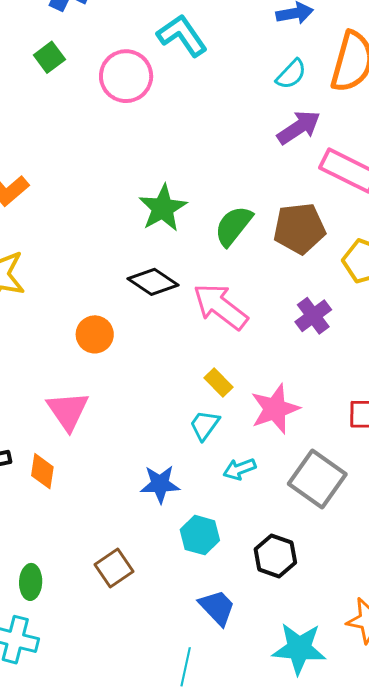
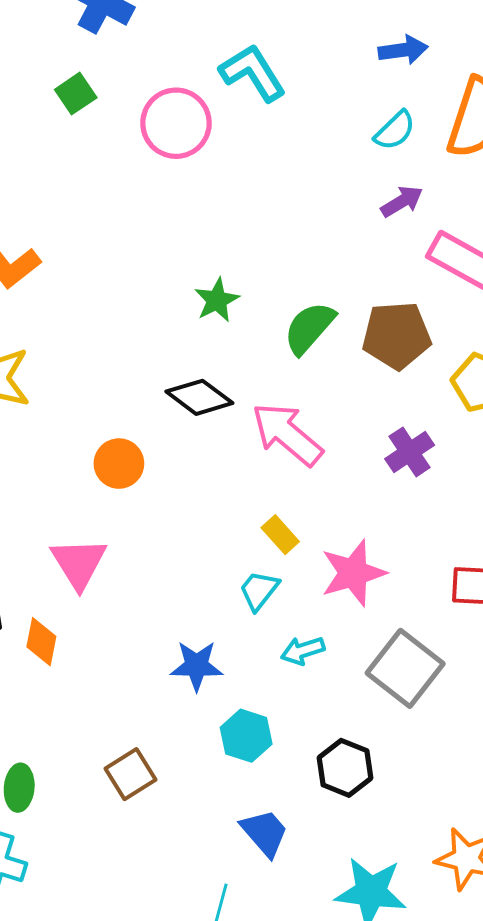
purple arrow: (299, 127) -> (402, 201), size x0.7
green star: (163, 208) -> (217, 300), size x0.7

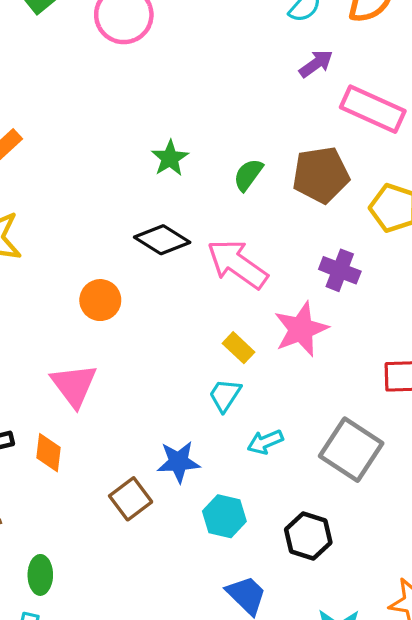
green semicircle: (309, 328) -> (248, 175), size x0.7
purple cross: (410, 452) -> (340, 270), turned -30
pink star: (353, 573) -> (301, 329), moved
brown square: (130, 774) -> (131, 499), moved

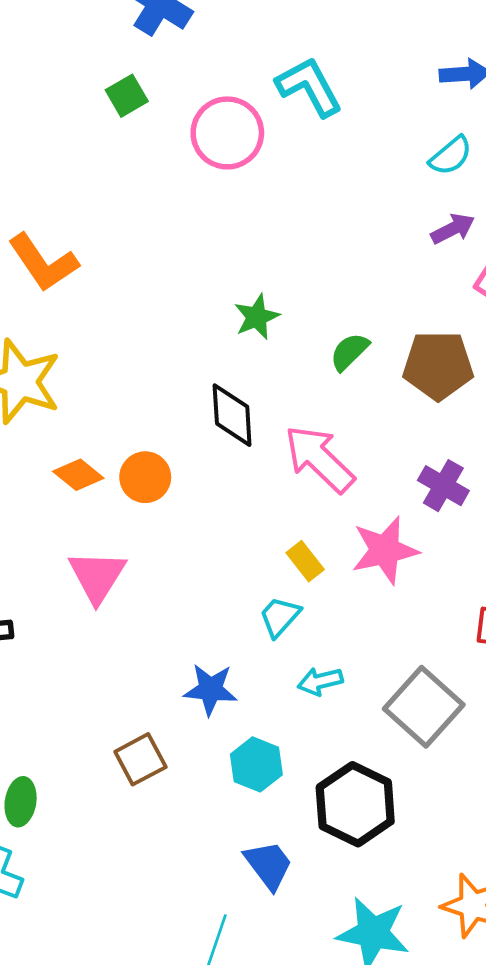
black diamond: (162, 240) -> (232, 415), turned 46
orange diamond: (48, 453) -> (78, 475), moved, turned -66
brown square: (131, 499) -> (140, 759), moved
black hexagon: (308, 536) -> (355, 804), size x1.4

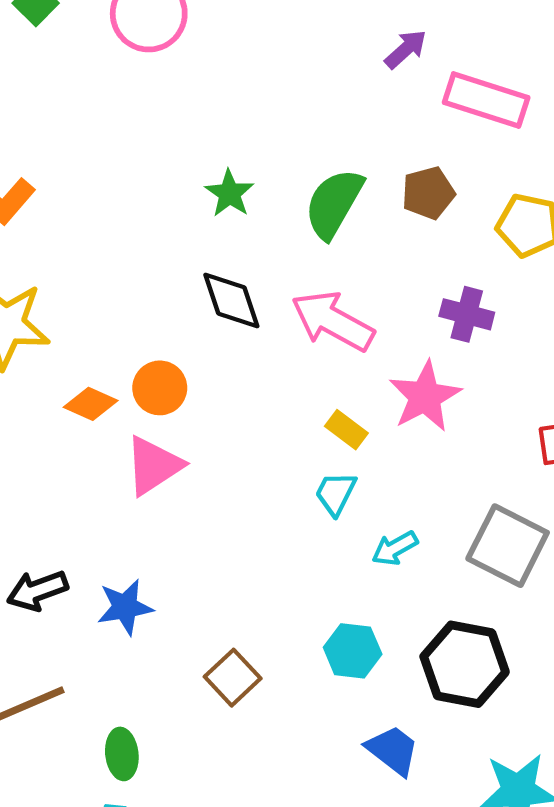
green semicircle: (349, 352) -> (334, 203), size x1.6
brown pentagon: (438, 365) -> (428, 193), size x0.7
pink triangle: (97, 576) -> (154, 466), moved, turned 40
blue star: (210, 689) -> (125, 607), moved

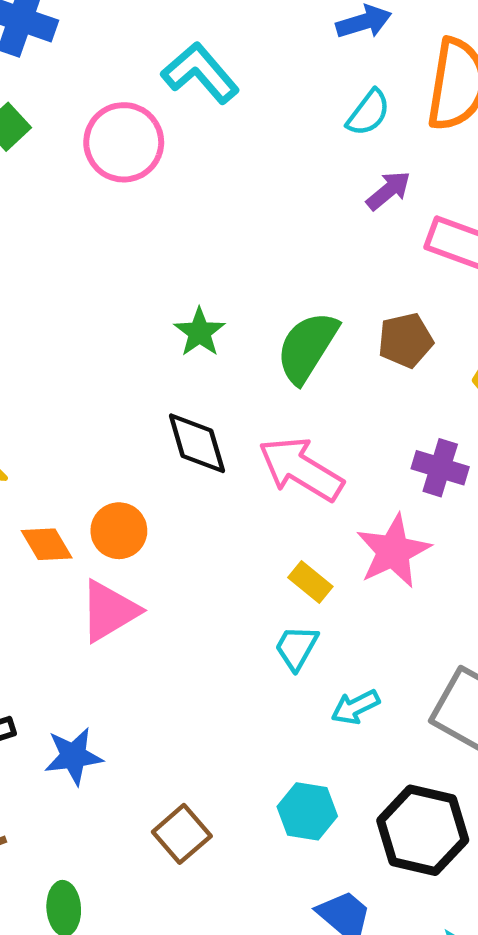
orange diamond: (91, 404) -> (47, 544), turned 33

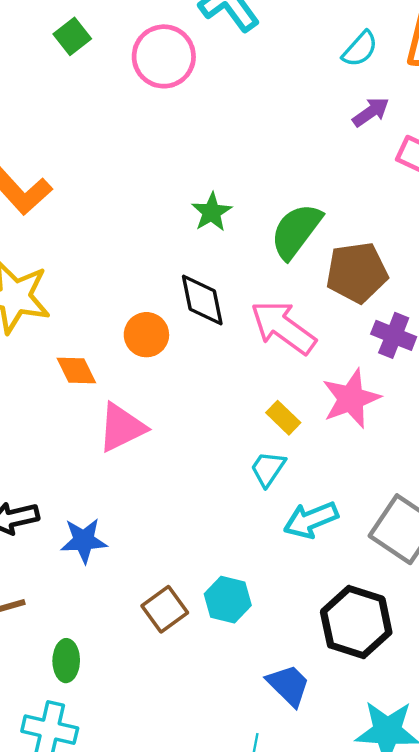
brown pentagon: (405, 340) -> (357, 272), moved, size x1.4
orange circle: (119, 531) -> (146, 335), moved
cyan arrow: (355, 707) -> (311, 520), size x1.4
cyan hexagon: (307, 811) -> (228, 600), moved

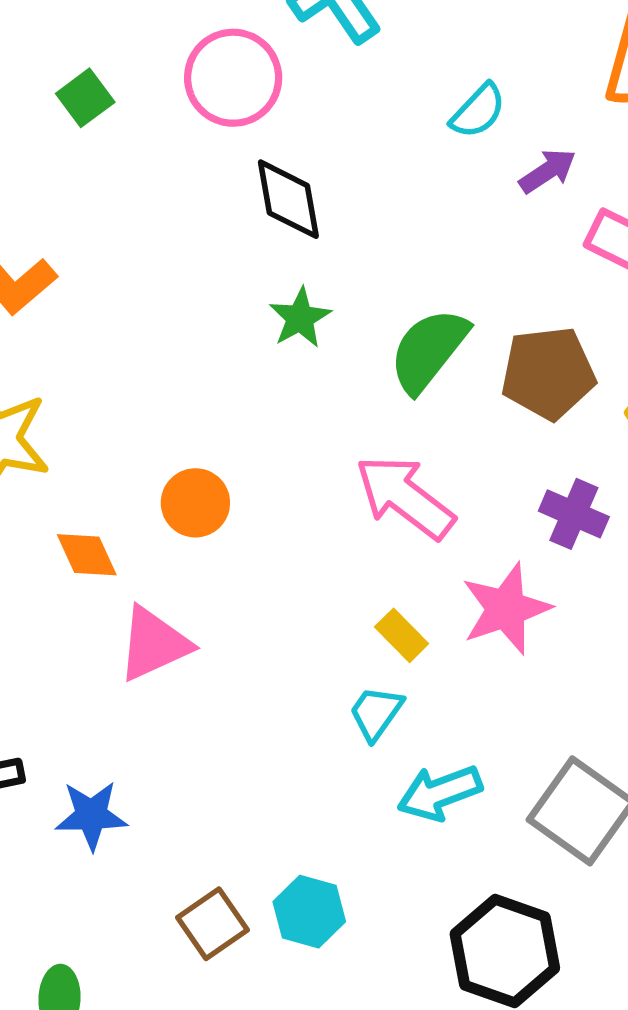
green square: (72, 36) -> (85, 98), moved
cyan semicircle: (360, 49) -> (478, 111), moved
brown pentagon: (357, 272) -> (548, 373), moved
black diamond: (202, 300) -> (288, 199), moved

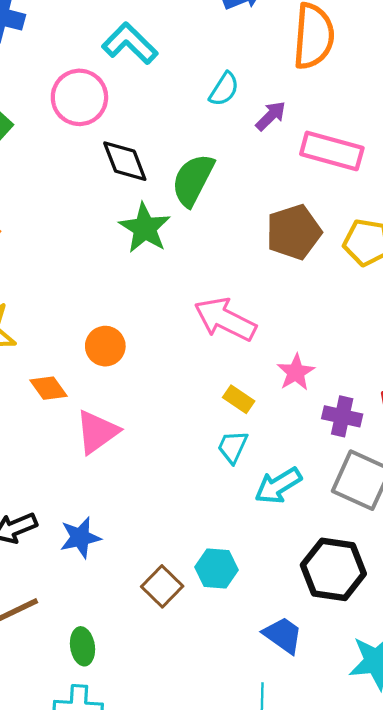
green star: (300, 318) -> (145, 228), size x1.4
green semicircle: (429, 350) -> (193, 180), moved
purple cross: (574, 514) -> (342, 416), moved
pink star: (506, 609) -> (296, 372), size x0.7

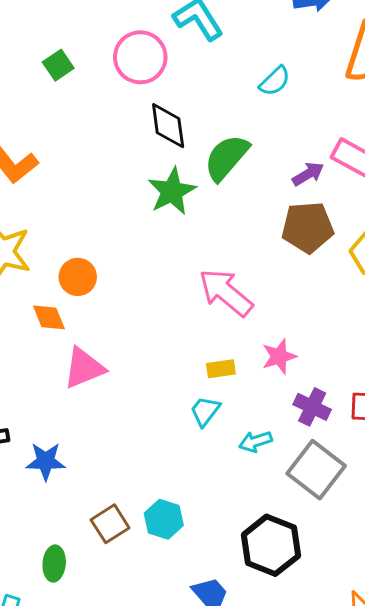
purple arrow: (271, 116) -> (308, 174), moved
orange circle: (105, 346) -> (78, 277), moved
yellow rectangle: (239, 399) -> (221, 369), turned -56
cyan arrow: (278, 486) -> (255, 442), moved, size x0.7
green ellipse: (82, 646) -> (54, 564), moved

